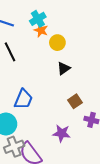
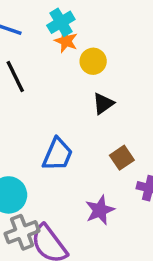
blue trapezoid: (23, 99) -> (58, 154), moved
purple star: (62, 133) -> (100, 210), turned -30

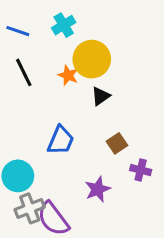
orange star: (66, 41) -> (68, 75), moved
yellow circle: (93, 61) -> (92, 59), size x1.6

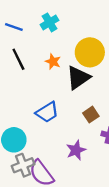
yellow circle: (92, 59) -> (90, 52), moved
black triangle: (101, 96) -> (78, 78), size x1.6
blue trapezoid: (61, 140) -> (47, 112), turned 35

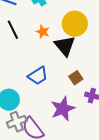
black triangle: (78, 78) -> (65, 46), turned -35
purple star: (76, 150) -> (63, 109), size x1.4

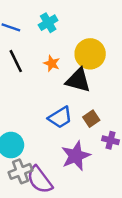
black triangle: (65, 46) -> (78, 80), turned -35
blue trapezoid: (38, 76) -> (60, 117), moved

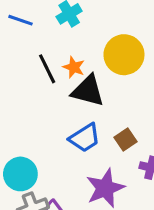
black line: (16, 61) -> (47, 69), moved
black triangle: (78, 80) -> (88, 91), moved

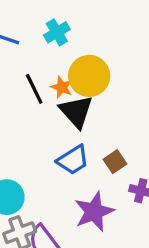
yellow circle: (124, 55) -> (89, 76), moved
black triangle: (88, 91) -> (76, 111), turned 33

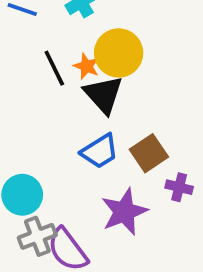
brown square: (115, 162) -> (149, 153), size x1.4

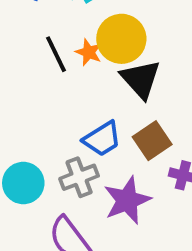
black triangle: (103, 95) -> (141, 79), moved
gray cross: (37, 236) -> (79, 177), moved

